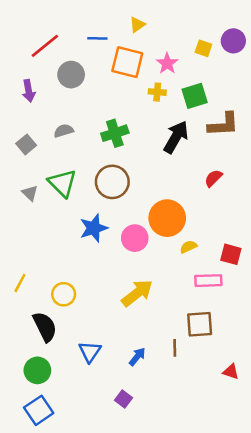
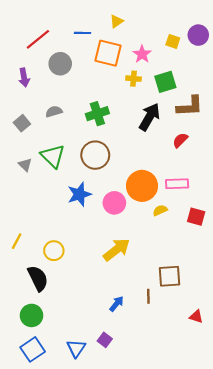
red semicircle: (213, 178) -> (180, 140), moved
pink rectangle: (208, 281) -> (177, 184), moved
blue triangle: (90, 352) -> (76, 348), moved

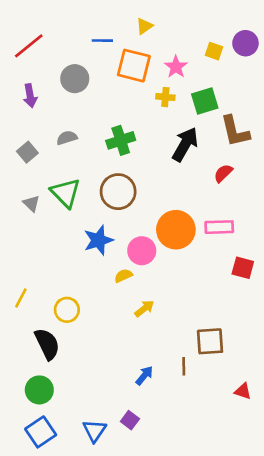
red line: (38, 39) -> (29, 46), moved
brown L-shape: (190, 106) -> (235, 131), turned 80
yellow semicircle: (160, 210) -> (123, 276), moved
yellow arrow: (116, 250) -> (144, 308), size x0.6

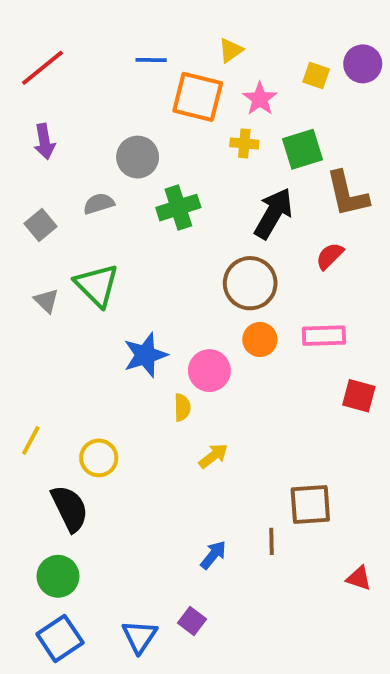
yellow triangle: (144, 26) -> (231, 50), moved
gray circle: (75, 79) -> (138, 157), moved
brown circle: (118, 192) -> (250, 283), moved
orange circle: (176, 230) -> (260, 340), size x0.6
yellow semicircle: (123, 276) -> (182, 407), turned 114

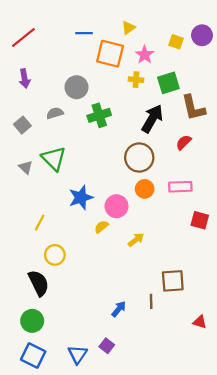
yellow semicircle: (182, 407) -> (101, 227), turned -128
yellow line: (31, 440) -> (40, 222), moved
yellow arrow: (213, 456) -> (136, 240), moved
blue square: (60, 638) -> (33, 355), turned -30

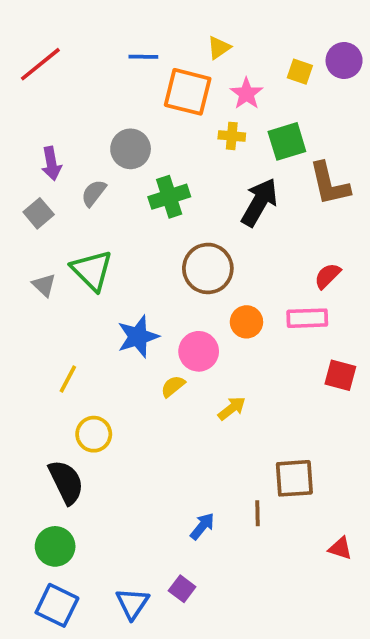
purple arrow: (25, 79) -> (51, 164), moved
gray semicircle: (55, 113) -> (94, 193), turned -35
red semicircle: (184, 142) -> (327, 276), moved
brown circle: (139, 158) -> (208, 268), moved

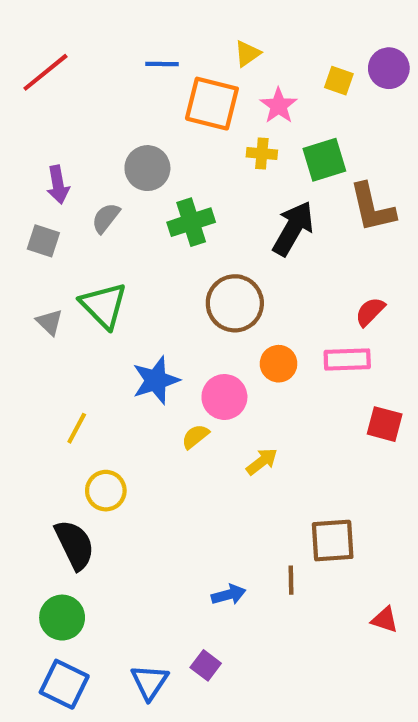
gray square: (39, 213) -> (43, 241), turned -32
blue arrow: (202, 526) -> (229, 595), turned 36

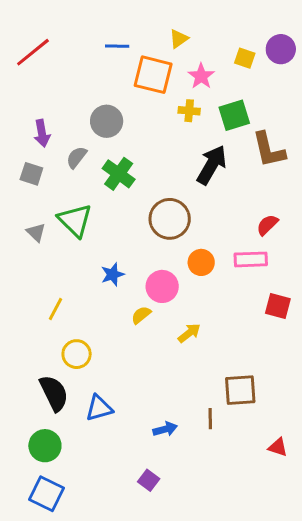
green cross: (191, 222) -> (119, 174), moved, turned -36
blue star: (156, 380) -> (113, 274), size x0.7
blue triangle: (150, 682) -> (99, 408), moved, turned 40

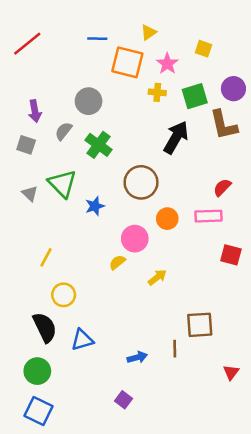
purple circle: (281, 49) -> (233, 89), moved
blue star: (113, 274) -> (95, 206), moved
red triangle: (278, 447) -> (231, 372), turned 49

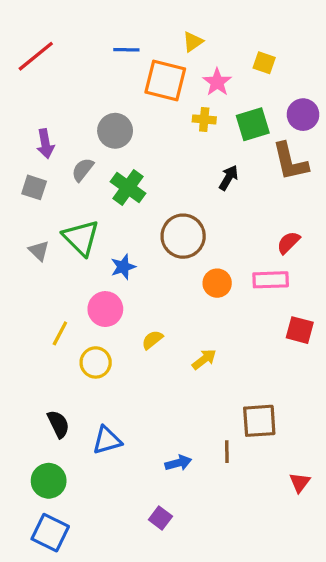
black arrow: (176, 137) -> (228, 178), size x0.6
pink circle: (135, 239) -> (105, 309), moved
yellow circle: (64, 295) -> (96, 362), moved
black semicircle: (45, 327) -> (58, 424), size x0.7

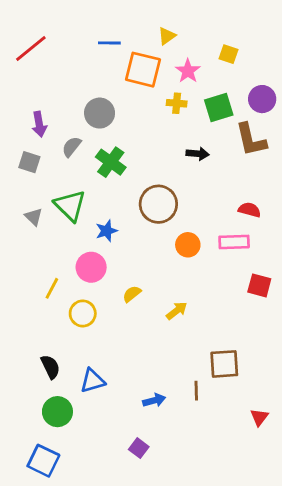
black arrow: (228, 178) -> (198, 154), turned 65
red semicircle: (288, 243) -> (250, 210), turned 60
green circle: (49, 481) -> (57, 412), moved

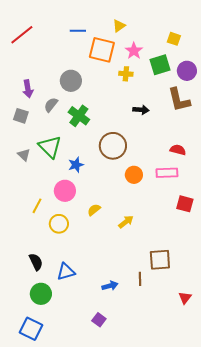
yellow square: (228, 54) -> (174, 39), moved
green square: (219, 107) -> (160, 65), moved

